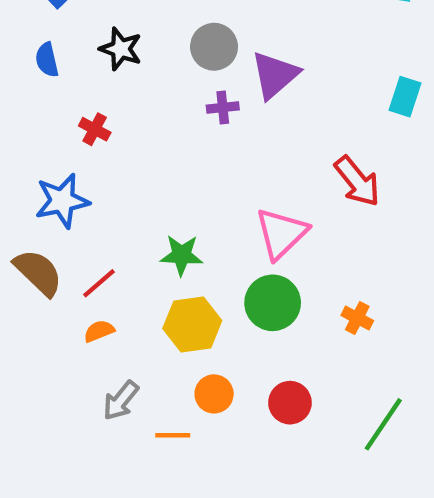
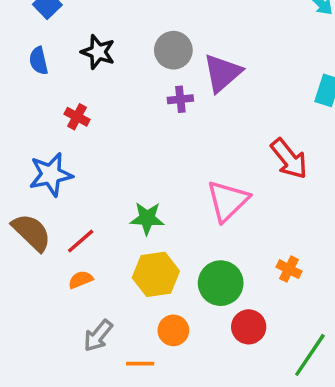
green circle: (273, 303) -> (221, 283), moved
red circle: (290, 403) -> (249, 327), moved

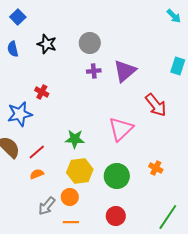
purple triangle: (222, 73) -> (125, 71), moved
red cross: (77, 117) -> (42, 92), moved
red circle: (249, 327) -> (116, 216), moved
orange circle: (173, 330) -> (70, 197), moved

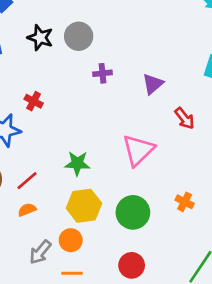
gray circle: (90, 43) -> (79, 36), moved
purple triangle: (125, 71) -> (153, 84), moved, size x0.7
red arrow: (156, 105) -> (185, 118), size x0.7

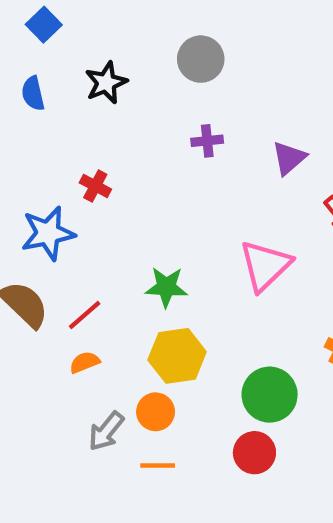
gray circle: (79, 36) -> (201, 59), moved
black star: (40, 38) -> (106, 83), turned 30
green circle: (133, 212) -> (270, 395), moved

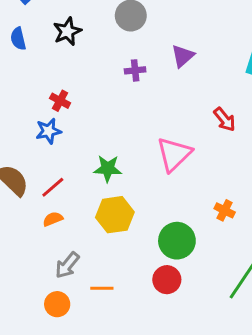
purple triangle: (289, 158) -> (183, 56), moved
blue star: (48, 233) -> (49, 131), moved, size x0.7
orange circle: (156, 412) -> (57, 304), moved

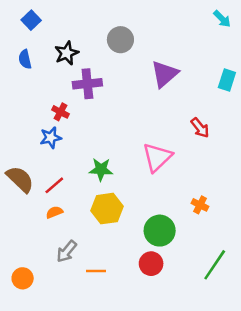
purple triangle: (183, 56) -> (164, 74), size x1.4
purple cross: (135, 70) -> (87, 84), moved, size x1.6
orange circle: (57, 304) -> (23, 278), moved

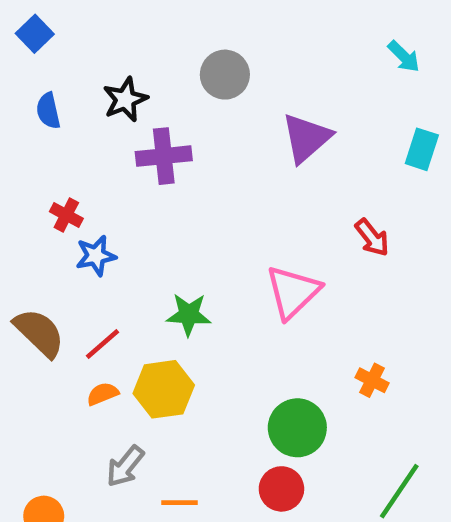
cyan arrow: (222, 19) -> (404, 56), moved
blue square: (31, 20) -> (35, 34), moved
red cross: (60, 112) -> (66, 215), moved
yellow hexagon: (107, 209) -> (164, 389), moved

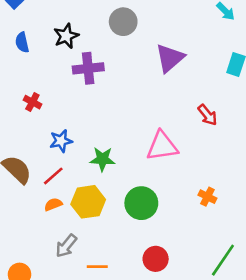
blue star: (96, 256) -> (61, 141), moved
pink triangle: (293, 292) -> (162, 146), turned 36
green circle: (297, 428) -> (141, 203), moved

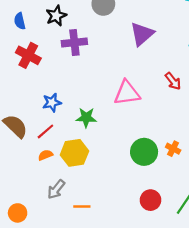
red cross: (32, 102) -> (28, 55), moved, size x1.6
pink triangle: (162, 146) -> (127, 93), moved
green circle: (141, 203) -> (144, 152), moved
red circle: (156, 259) -> (151, 200), moved

